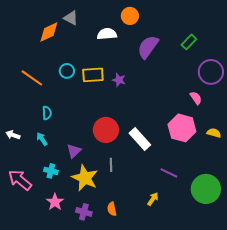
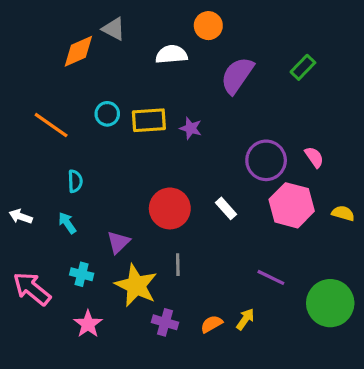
purple circle: (211, 72) -> (266, 160), moved
white rectangle: (140, 139) -> (226, 208), moved, size x0.6
orange semicircle: (112, 209) -> (212, 324), moved, turned 72
purple cross: (84, 212) -> (165, 322), moved

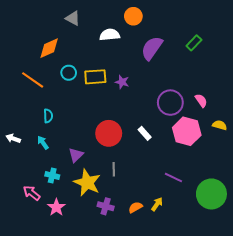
orange diamond: (78, 51) -> (49, 48), moved
yellow semicircle: (343, 213) -> (220, 125), moved
pink arrow: (32, 289) -> (32, 193), moved, size x0.7

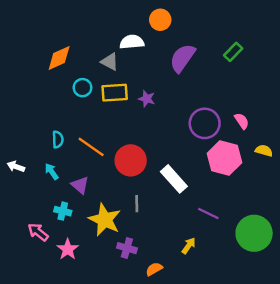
gray triangle: (73, 18) -> (110, 62), moved
orange line: (33, 80) -> (91, 147), moved
white rectangle: (145, 133) -> (174, 179), moved, size x1.6
purple triangle: (76, 155) -> (80, 185), moved, turned -35
orange semicircle: (135, 207) -> (154, 269), moved

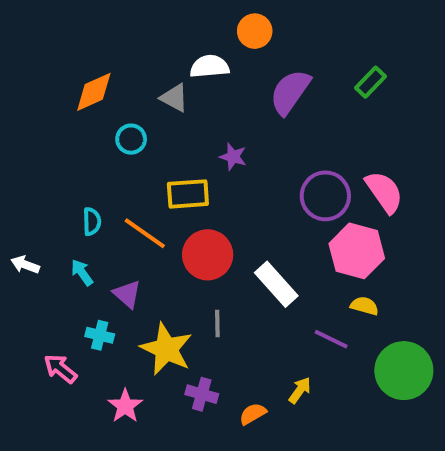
yellow rectangle: (115, 93) -> (188, 194), moved
pink semicircle: (242, 121) -> (384, 192), size x1.6
yellow semicircle: (264, 151) -> (365, 306), moved
pink star: (68, 249) -> (125, 406), moved
orange semicircle: (154, 269) -> (253, 414), moved

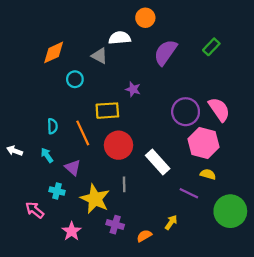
orange line: (145, 233) -> (83, 133), turned 30

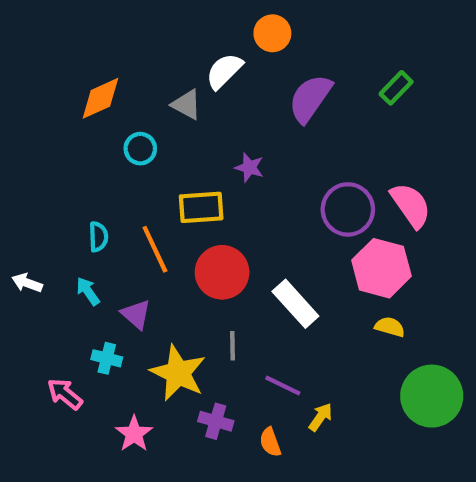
white semicircle: (120, 38) -> (224, 71), turned -40
purple line: (189, 193) -> (283, 386), moved
orange semicircle: (144, 236) -> (270, 442), turned -80

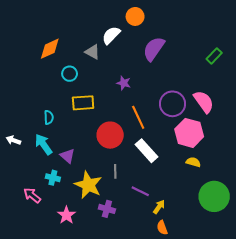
green rectangle: (396, 88) -> (214, 56), moved
yellow rectangle: (201, 207) -> (83, 103), moved
orange line: (155, 249) -> (138, 117), moved
cyan arrow: (88, 291) -> (44, 144), size x1.5
orange semicircle: (270, 442) -> (162, 228), moved

